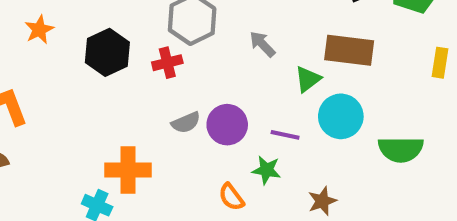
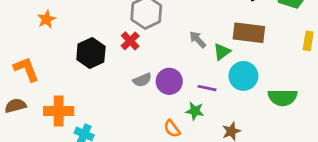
gray arrow: (262, 44) -> (198, 40), moved
black hexagon: (107, 52) -> (91, 53), moved
red cross: (167, 63) -> (130, 41), turned -30
orange cross: (128, 170) -> (59, 111), moved

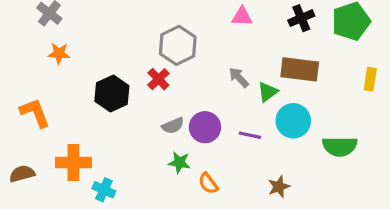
orange star: (46, 19) -> (59, 53), turned 30
brown semicircle: (15, 106) -> (22, 174), moved
green star: (195, 111) -> (179, 163), moved

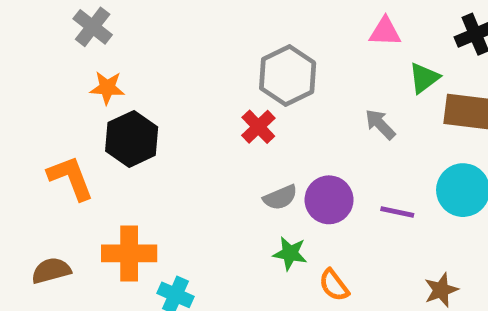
green triangle: (268, 92) -> (424, 78), moved
black hexagon: (112, 94) -> (132, 139), moved

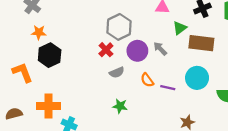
gray semicircle: (280, 197) -> (117, 72), moved
purple circle: (329, 200) -> (137, 51), moved
orange semicircle: (334, 285) -> (147, 80), moved

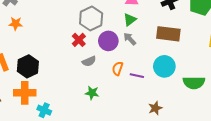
green triangle: (180, 28) -> (130, 20), moved
black hexagon: (50, 55) -> (28, 66), moved
orange semicircle: (147, 80) -> (118, 68), turned 56

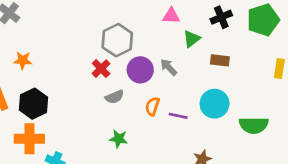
green triangle: (130, 20) -> (192, 39), moved
orange star: (16, 24) -> (23, 60), moved
brown rectangle: (168, 34) -> (220, 60), size x0.6

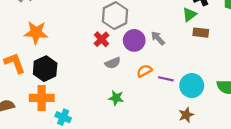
green triangle: (192, 39) -> (189, 14), moved
orange star: (23, 60) -> (36, 33), size x1.5
cyan circle: (215, 104) -> (192, 86), moved
orange semicircle: (152, 106) -> (144, 71), turned 42

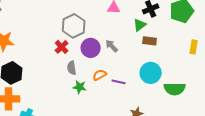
gray semicircle: (113, 63) -> (72, 68), turned 104
cyan circle: (192, 86) -> (151, 73), moved
green star: (116, 98) -> (80, 87), moved

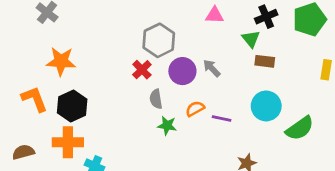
green triangle: (140, 25) -> (251, 39), turned -32
green semicircle: (175, 89) -> (300, 128), turned -35

